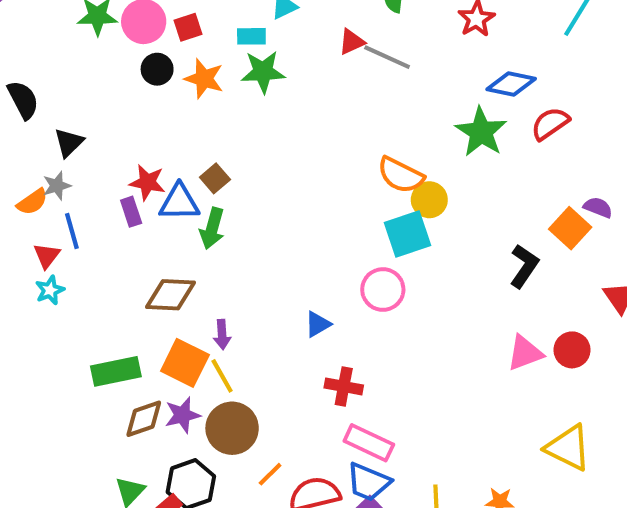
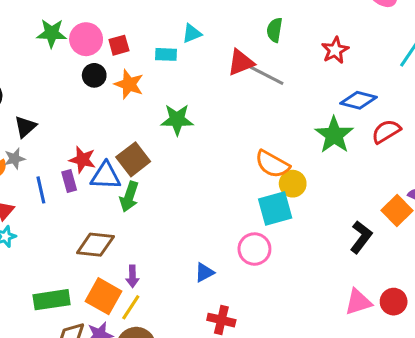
red triangle: (352, 42) -> (241, 63), size x1.4
green star: (263, 72) -> (177, 120), moved
brown square: (215, 178) -> (133, 159), size x1.5
blue line: (72, 231) -> (41, 190), moved
yellow line: (222, 376) -> (131, 307), turned 60

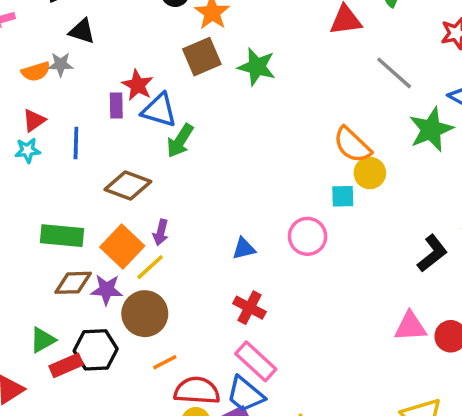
gray line: (267, 75) -> (394, 73), moved
black triangle: (25, 127) -> (82, 31), turned 45
brown square: (133, 159) -> (202, 57), moved
blue line: (41, 190) -> (76, 143), moved
cyan square: (275, 209) -> (343, 196), size x0.6

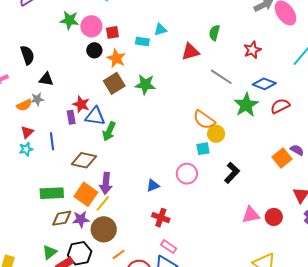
purple arrow: (161, 232) -> (106, 183), size x1.5
black L-shape: (432, 253) -> (232, 173), moved
pink rectangle: (256, 361) -> (169, 247), size x0.7

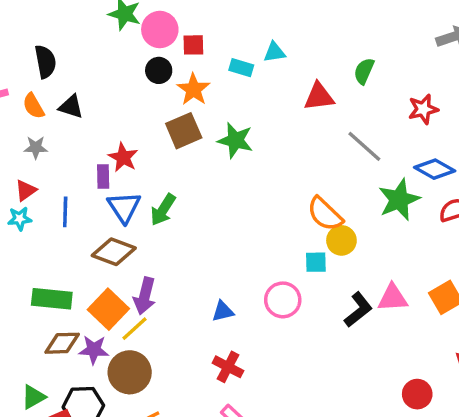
gray star: (37, 99) -> (36, 147), moved
orange semicircle: (24, 105) -> (33, 106), moved, turned 77
blue triangle: (95, 116) -> (124, 207), moved, turned 40
pink triangle: (251, 215) -> (393, 298), moved

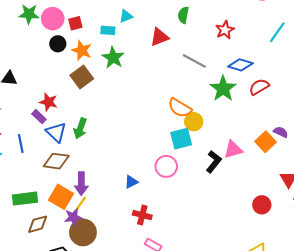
green star: (235, 140) -> (113, 58), moved, turned 30
purple rectangle: (103, 177) -> (39, 117), turned -32
cyan square: (316, 262) -> (181, 139), size x1.5
purple star: (94, 350) -> (73, 217), moved

